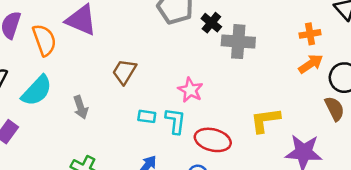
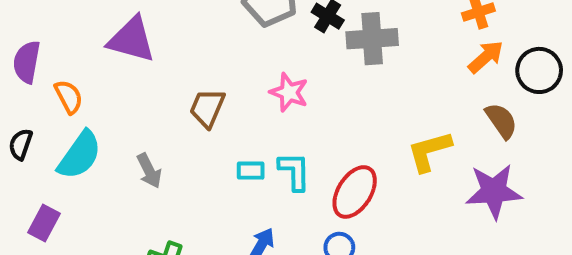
orange semicircle: (44, 40) -> (69, 97), moved, size x0.7
pink star: (190, 90) -> (289, 92), moved
brown semicircle: (335, 109) -> (501, 121), moved
red ellipse: (213, 140) -> (355, 192), turned -64

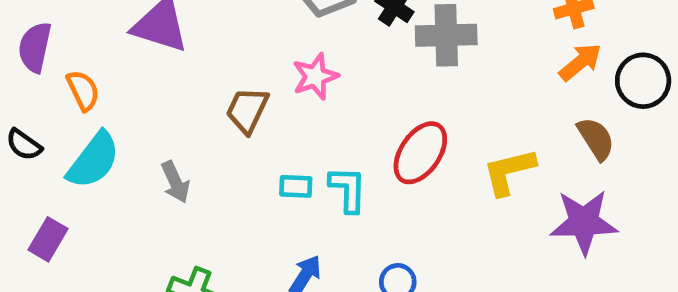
pink star: (289, 92) -> (315, 76), moved, turned 30
black semicircle: (21, 144) -> (24, 145), turned -76
red ellipse: (355, 192) -> (420, 153), moved

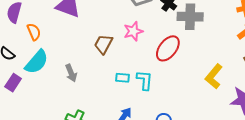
red ellipse: (420, 153) -> (168, 48), moved
yellow L-shape: (509, 172) -> (214, 76), turned -40
purple rectangle: (48, 239) -> (13, 83), moved

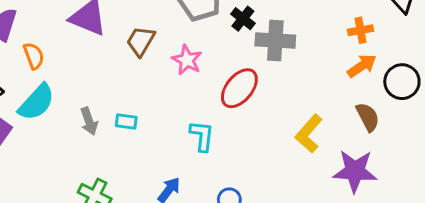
pink star: (133, 31) -> (187, 60), turned -30
brown trapezoid: (103, 44) -> (141, 41), moved
cyan rectangle: (122, 78) -> (126, 121), moved

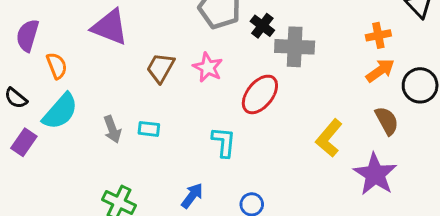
brown trapezoid: (141, 41) -> (161, 68), moved
purple star: (355, 171) -> (375, 174), turned 30

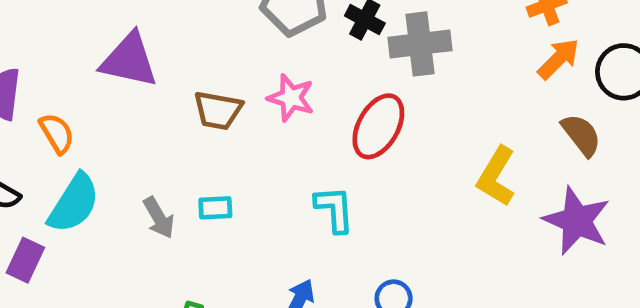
brown trapezoid: (161, 68) -> (218, 110), turned -100

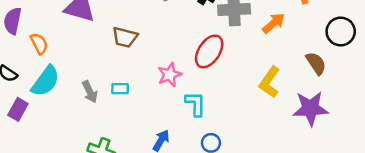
orange arrow: (558, 59) -> (274, 23), moved
pink star: (291, 98) -> (170, 75), moved, turned 30
cyan L-shape: (334, 209) -> (195, 104), moved
purple star: (577, 221) -> (310, 108), turned -30

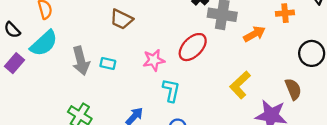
brown semicircle: (316, 63) -> (293, 89), moved
gray arrow: (90, 92) -> (81, 61), size x1.4

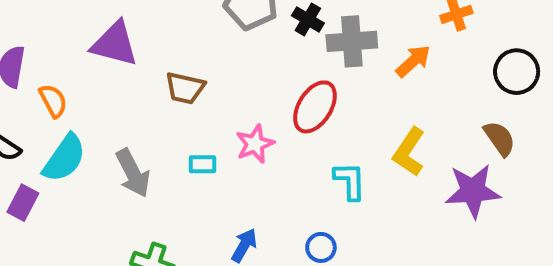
cyan rectangle: (108, 63) -> (202, 164), moved
cyan L-shape: (171, 90) -> (350, 181), moved

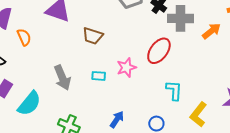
yellow L-shape: (409, 152) -> (198, 114), moved
cyan semicircle: (64, 158) -> (29, 104), moved

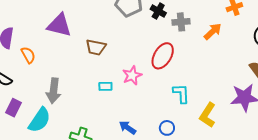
gray cross: (181, 18) -> (181, 22), size x0.7
gray arrow: (62, 78) -> (54, 91), moved, turned 35
blue arrow: (117, 119) -> (128, 128), turned -84

